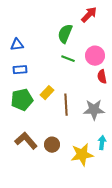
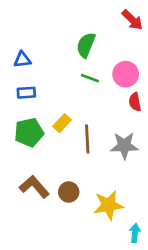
red arrow: (89, 15) -> (132, 20), moved, turned 90
cyan arrow: (102, 143) -> (135, 233), moved

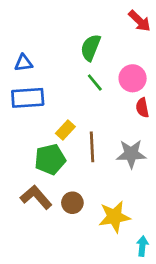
green line: (90, 78) -> (95, 82), turned 30
blue rectangle: (26, 93) -> (28, 98), size x1.6
green pentagon: (29, 132) -> (50, 159), moved

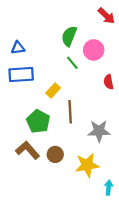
pink circle: (133, 78) -> (94, 50), moved
yellow rectangle: (65, 130) -> (53, 90), moved
gray star: (131, 154) -> (99, 131), moved
green pentagon: (50, 159) -> (38, 121), turned -30

